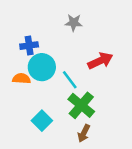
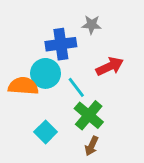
gray star: (74, 23) -> (92, 25), moved
blue cross: (29, 46) -> (61, 44), moved, size x1.5
orange semicircle: (21, 79) -> (23, 86), size x1.5

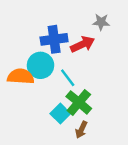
gray star: (92, 25) -> (101, 22), moved
red arrow: (110, 66) -> (83, 44), moved
cyan square: (46, 132) -> (60, 114), moved

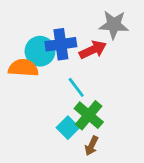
gray star: (101, 22) -> (114, 25), size x1.5
cyan circle: (40, 65) -> (40, 51), moved
orange semicircle: (21, 76) -> (23, 68), moved

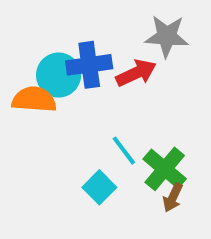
cyan line: (76, 87) -> (124, 151), moved
green cross: (89, 115) -> (165, 169), moved
brown arrow: (91, 146) -> (173, 197), moved

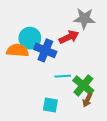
blue cross: (89, 65) -> (45, 50), moved, turned 30
cyan line: (124, 151) -> (63, 76), turned -56
cyan square: (99, 187) -> (50, 105), moved, turned -35

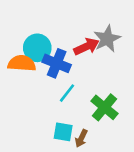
gray star: (84, 19) -> (107, 39), moved, turned -30
cyan line: (63, 76) -> (67, 93), moved, turned -49
brown arrow: (87, 100) -> (81, 138), moved

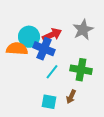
red arrow: (86, 47) -> (52, 35), moved
green cross: (105, 107) -> (81, 70), moved, turned -30
brown arrow: (81, 138) -> (71, 97), moved

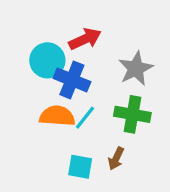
gray star: (83, 30) -> (136, 69), moved
red arrow: (52, 35) -> (85, 39), moved
orange semicircle: (17, 49) -> (57, 116), moved

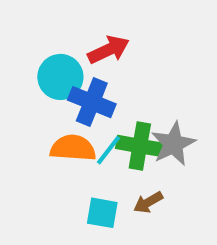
gray star: (136, 69) -> (173, 144), moved
green cross: (132, 114) -> (140, 146), moved
brown arrow: (116, 159) -> (148, 202), turned 35

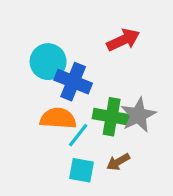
red arrow: (108, 50) -> (123, 40), moved
cyan line: (108, 150) -> (78, 135), moved

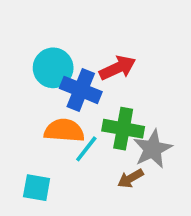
red arrow: (123, 40) -> (118, 68), moved
gray star: (138, 115) -> (153, 149), moved
cyan square: (81, 170) -> (37, 188), moved

